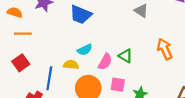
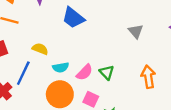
cyan semicircle: (85, 50) -> (61, 67), moved
yellow semicircle: (71, 65) -> (40, 49), moved

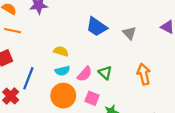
blue trapezoid: (73, 18) -> (97, 27), moved
yellow semicircle: (40, 49) -> (61, 51), moved

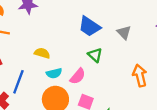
yellow semicircle: (61, 51) -> (42, 53), moved
green triangle: (105, 73) -> (95, 55), moved

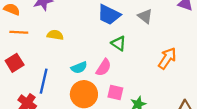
yellow semicircle: (42, 53) -> (55, 35), moved
orange arrow: (140, 75) -> (167, 58), turned 55

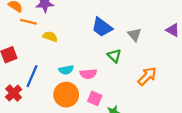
orange line: (19, 32) -> (28, 22), moved
green triangle: (119, 43) -> (114, 56), moved
pink semicircle: (104, 67) -> (88, 74), turned 42

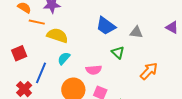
gray triangle: (134, 35) -> (136, 32), turned -40
yellow semicircle: (50, 36) -> (57, 35), size x1.5
cyan semicircle: (66, 70) -> (64, 58), moved, turned 144

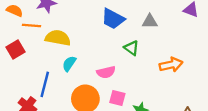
red square: (19, 53) -> (16, 50), moved
orange arrow: (149, 71) -> (171, 65), turned 42

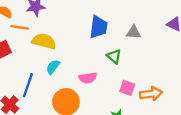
blue trapezoid: (113, 19) -> (98, 27), turned -115
orange arrow: (171, 65) -> (151, 94), moved
pink square: (117, 98) -> (127, 88), moved

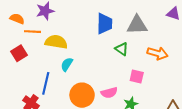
gray triangle: (134, 32) -> (137, 25), size x1.5
pink semicircle: (88, 78) -> (109, 93), moved
orange arrow: (151, 94) -> (158, 53), moved, turned 30

